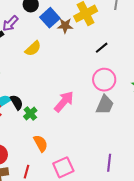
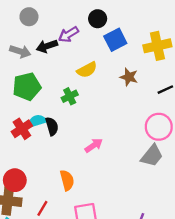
brown star: (65, 26) -> (129, 77), moved
pink arrow: (64, 102) -> (94, 145), moved, size x0.7
green cross: (30, 114) -> (70, 96), moved

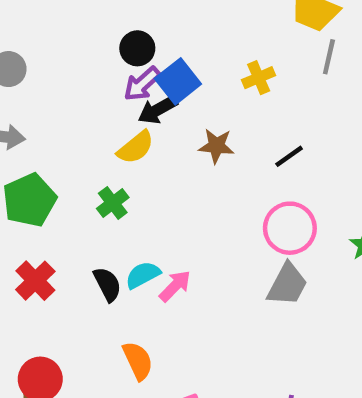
purple arrow: (68, 34) -> (142, 84), moved
black arrow: (47, 46) -> (158, 110), moved
yellow cross: (157, 46) -> (259, 78), size x0.6
cyan semicircle: (37, 121) -> (143, 275), moved
black semicircle: (52, 126) -> (107, 284), moved

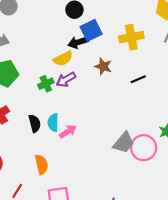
yellow cross: (259, 78) -> (131, 37), size x1.5
purple arrow: (142, 84) -> (66, 80), moved
pink circle: (290, 228) -> (144, 148), moved
cyan semicircle: (143, 275) -> (53, 122), turned -72

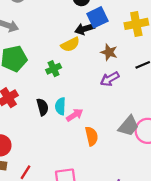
purple arrow: (66, 80) -> (110, 79), moved
orange semicircle: (42, 164) -> (92, 136), moved

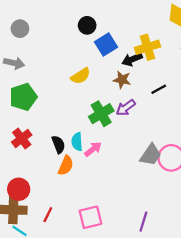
black arrow: (85, 29) -> (132, 59), moved
green cross: (54, 69) -> (101, 114), moved, size x1.5
orange semicircle: (92, 136) -> (66, 166), moved, turned 42

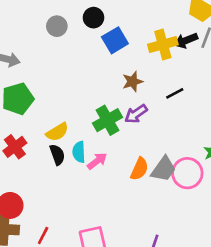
gray circle: (20, 29) -> (57, 26), moved
black arrow: (132, 59) -> (186, 41), moved
yellow semicircle: (81, 76) -> (57, 132), moved
brown star: (122, 80) -> (133, 82), turned -30
orange semicircle: (66, 166) -> (139, 169), moved

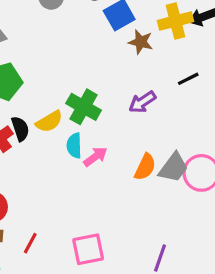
brown star: (133, 82) -> (141, 42), moved, turned 30
green cross: (107, 120) -> (84, 107), moved, turned -32
black semicircle: (57, 155) -> (20, 129), moved

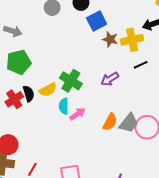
yellow cross: (175, 21) -> (132, 40), moved

